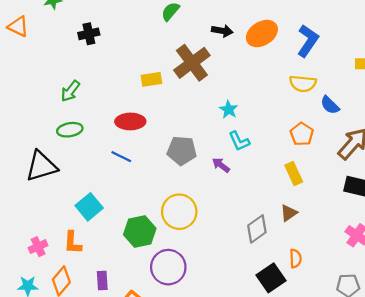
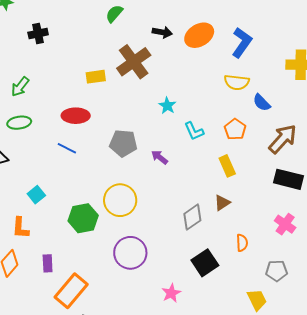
cyan L-shape: (239, 141) -> (194, 131), moved
cyan square: (89, 207) -> (36, 195), size x0.7
orange semicircle: (295, 258) -> (242, 243), moved
purple circle: (168, 267) -> (130, 253), moved

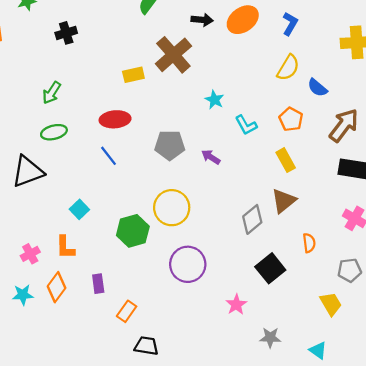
blue L-shape: (242, 43) -> (290, 24), size x0.7
yellow semicircle: (237, 82) -> (288, 68), turned -60
blue line: (67, 148) -> (109, 156), turned 30
brown triangle: (222, 203) -> (284, 201), size x1.4
orange rectangle: (71, 291) -> (127, 311), size x0.6

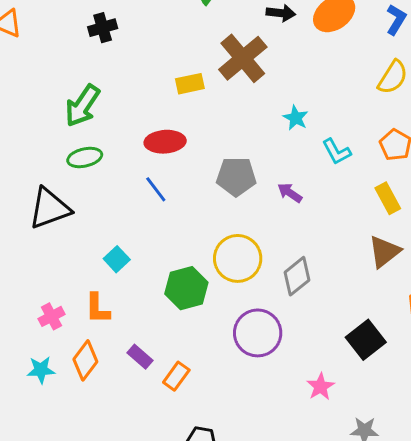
green arrow: (52, 93) -> (82, 106), size x1.4
gray diamond: (252, 219) -> (297, 276), moved
purple rectangle: (98, 284) -> (140, 357), turned -42
orange rectangle: (127, 311) -> (176, 376), moved

